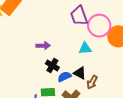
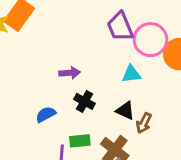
blue semicircle: (64, 77) -> (46, 114), moved

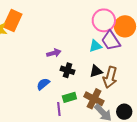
purple trapezoid: (120, 26) -> (111, 41), moved
black triangle: (125, 111) -> (96, 71), turned -32
brown arrow: (144, 123) -> (110, 77), size x1.5

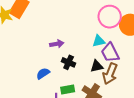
purple trapezoid: (111, 41) -> (110, 53), moved

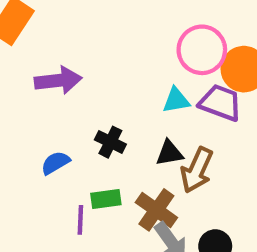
purple arrow: (57, 44) -> (58, 80), moved, size x1.5
purple trapezoid: (110, 53) -> (220, 103), moved, turned 135

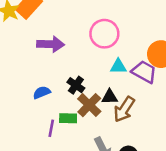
pink circle: (202, 50) -> (104, 34), moved
brown cross: (156, 210) -> (89, 105), moved

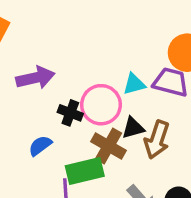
pink circle: (104, 34) -> (101, 105), moved
black cross: (76, 85) -> (70, 113), moved
green rectangle: (68, 118) -> (85, 171), size x1.5

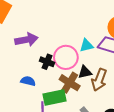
blue semicircle: (40, 146) -> (28, 81), turned 48

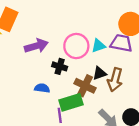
pink circle: (66, 57) -> (76, 46), moved

